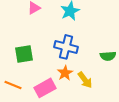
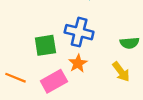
green square: (24, 54) -> (45, 45), moved
yellow arrow: (85, 80) -> (121, 72), moved

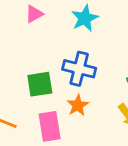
pink rectangle: (54, 81) -> (50, 126), turned -70

